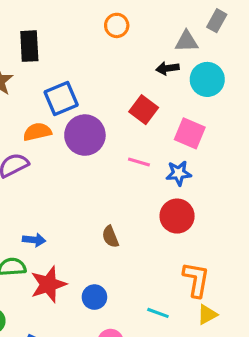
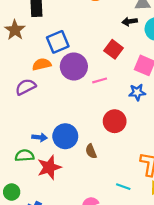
pink line: (139, 162) -> (100, 80), moved, turned -32
red circle: (177, 216) -> (115, 121), moved
brown semicircle: (110, 237) -> (91, 151), moved
blue circle: (94, 297) -> (65, 136), moved, size x1.5

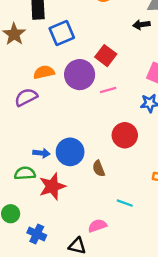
blue square: (58, 42) -> (62, 33), moved
red square: (114, 49) -> (106, 56), moved
cyan line: (123, 187) -> (125, 203), moved

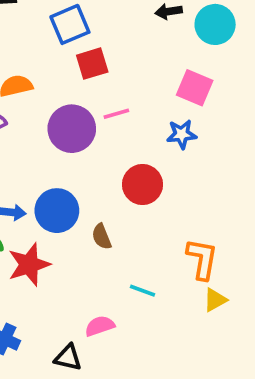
blue square: (62, 33) -> (70, 24), moved
red square: (106, 56) -> (92, 64), moved, turned 36
purple circle: (80, 75) -> (72, 129), moved

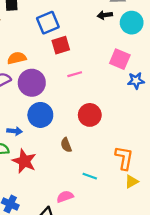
purple circle: (72, 129) -> (32, 83), moved
blue star: (182, 134) -> (136, 81), moved
blue circle: (57, 211) -> (40, 115), moved
red star: (29, 265) -> (24, 161), turned -30

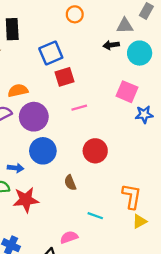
red star: (24, 161) -> (26, 200), turned -30

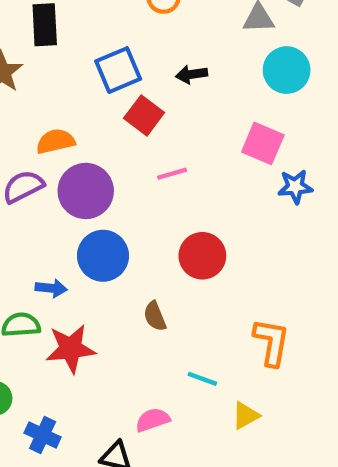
black arrow: (111, 45) -> (192, 74), moved
red square: (64, 77) -> (144, 115), turned -36
yellow triangle: (140, 221) -> (246, 416), moved

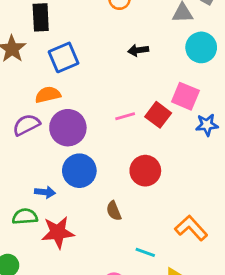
blue square: (118, 70) -> (64, 57), moved
red square: (144, 115) -> (158, 115), moved
orange L-shape: (271, 342) -> (191, 228), turned -52

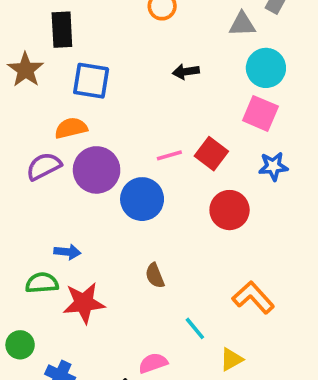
blue square: (64, 57) -> (91, 81), turned 32
pink square: (185, 96) -> (260, 113), moved
blue circle: (79, 171) -> (142, 199), moved
red circle: (145, 171) -> (230, 210), moved
cyan line: (145, 252) -> (195, 328), turned 30

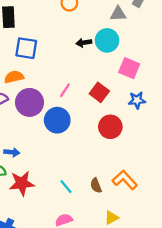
cyan circle: (266, 68) -> (107, 40), moved
pink line: (169, 155) -> (65, 90), moved, turned -40
brown semicircle: (155, 276) -> (96, 185), moved
cyan line: (195, 328) -> (66, 187), moved

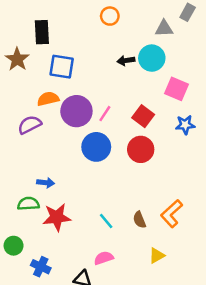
purple circle: (30, 102) -> (76, 111), moved
red circle: (110, 127) -> (141, 149), moved
orange L-shape: (125, 180) -> (172, 214), turned -90

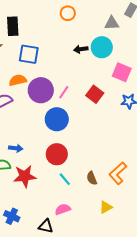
red circle: (141, 149) -> (57, 154), moved

